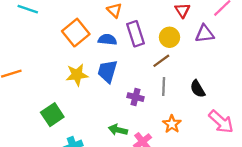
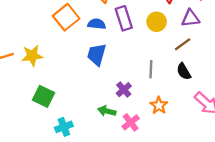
brown line: (161, 61) -> (183, 44), moved
yellow star: (77, 75) -> (32, 56), moved
purple cross: (136, 97) -> (124, 90), moved, turned 35
green square: (52, 115) -> (43, 96), turned -30

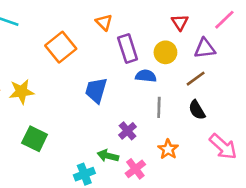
blue semicircle: (97, 24) -> (146, 76), moved
cyan cross: (64, 127) -> (84, 174), moved

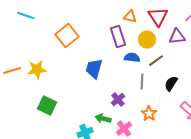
orange triangle: (104, 22) -> (130, 17), moved, turned -32
red triangle: (180, 22) -> (158, 17), size x1.5
brown line: (196, 79) -> (156, 61), moved
black semicircle: (197, 110) -> (171, 84), turned 63

